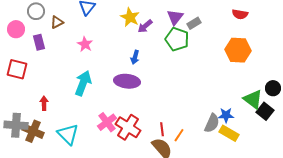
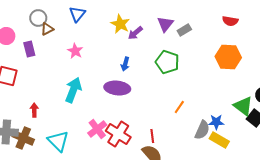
gray circle: (36, 11) -> (38, 18), moved
green pentagon: (177, 39) -> (167, 62), moved
orange line: (179, 135) -> (179, 107), moved

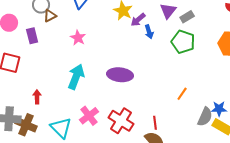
green pentagon: (167, 62) -> (183, 42), moved
blue arrow: (125, 64) -> (149, 32), moved, turned -32
pink cross: (97, 129) -> (89, 116), moved

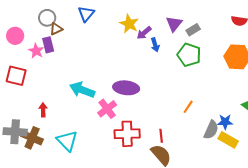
purple rectangle: (32, 36) -> (48, 45), moved
pink star: (78, 38) -> (36, 51), moved
cyan arrow: (76, 77) -> (82, 90), turned -90
pink cross: (89, 116) -> (107, 109), moved
red cross: (121, 121) -> (127, 134), turned -35

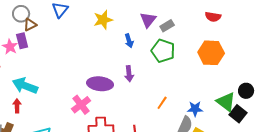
yellow star: (129, 24) -> (103, 20), turned 30
purple arrow: (144, 33) -> (129, 74), moved, turned -56
cyan arrow: (82, 90) -> (25, 86), moved
blue star: (225, 122) -> (195, 109), moved

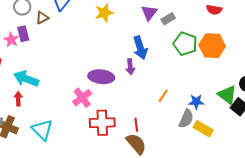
brown triangle: (30, 25) -> (42, 18), moved
blue arrow: (129, 41) -> (140, 48), moved, size x1.6
green pentagon: (163, 51) -> (185, 44), moved

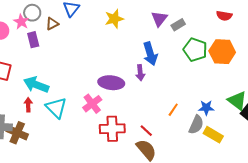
pink star: (11, 40) -> (21, 22), moved
orange line: (163, 96) -> (173, 110), moved
red line: (136, 125) -> (146, 131), turned -40
cyan triangle: (42, 130) -> (56, 108), moved

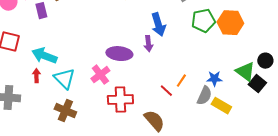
green pentagon: (195, 50) -> (203, 21), turned -30
red line: (146, 131) -> (166, 91), moved
brown cross: (17, 133) -> (65, 111), moved

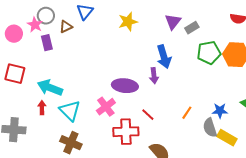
red line: (166, 91) -> (148, 115), moved
gray semicircle: (204, 96) -> (210, 128), turned 138

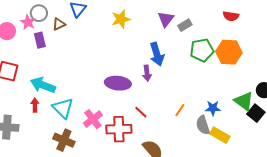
pink cross: (106, 107) -> (93, 119), moved

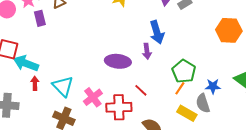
green pentagon: (202, 50) -> (184, 71), moved, turned -30
cyan arrow: (43, 85) -> (26, 63), moved
yellow rectangle: (220, 135) -> (187, 113), moved

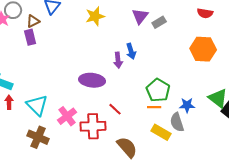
purple rectangle: (40, 18) -> (30, 37), moved
blue arrow: (157, 32) -> (131, 51), size x0.7
purple arrow: (147, 51) -> (118, 60), moved
orange line: (180, 88) -> (154, 107), turned 56

